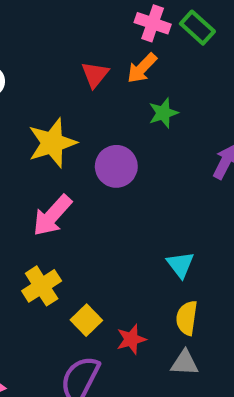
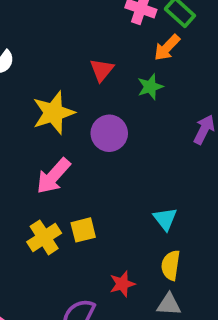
orange arrow: (142, 68) -> (167, 48), moved
red triangle: (95, 75) -> (102, 70), moved
yellow square: (86, 320) -> (83, 230), moved, turned 30

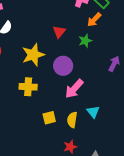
pink arrow: (53, 176) -> (74, 89), moved
yellow cross: (44, 237) -> (28, 87), moved, turned 36
yellow semicircle: (171, 265) -> (72, 120), moved

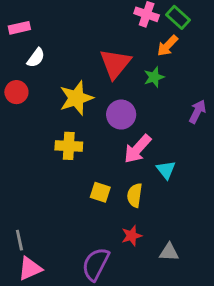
red triangle: (59, 32) -> (115, 64), size x1.6
cyan triangle: (93, 112) -> (166, 170), moved
yellow square: (49, 118) -> (100, 192), turned 32

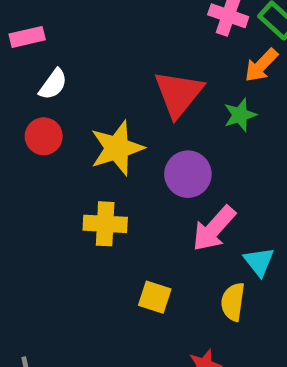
red circle: (16, 92) -> (44, 136), moved
yellow semicircle: (135, 195) -> (233, 302), moved

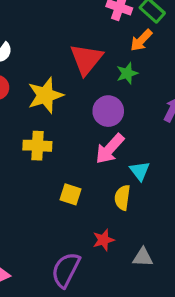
purple circle: (188, 174) -> (108, 111), moved

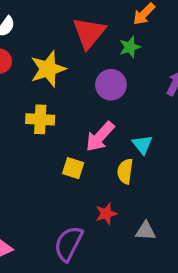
pink arrow: (110, 149) -> (100, 137), moved

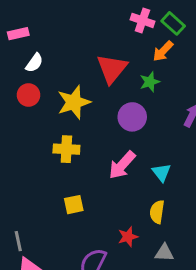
yellow square: (73, 168) -> (74, 205), moved, turned -30
yellow semicircle: (125, 171) -> (157, 212), moved

